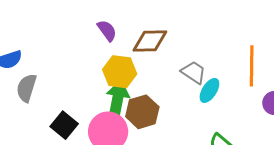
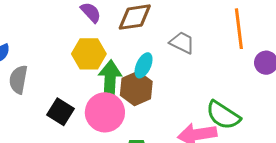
yellow hexagon: (120, 72) -> (89, 54), moved
cyan ellipse: (209, 90) -> (144, 65), moved

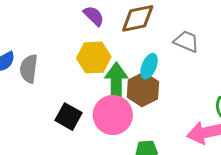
gray semicircle: (18, 80) -> (29, 69), moved

